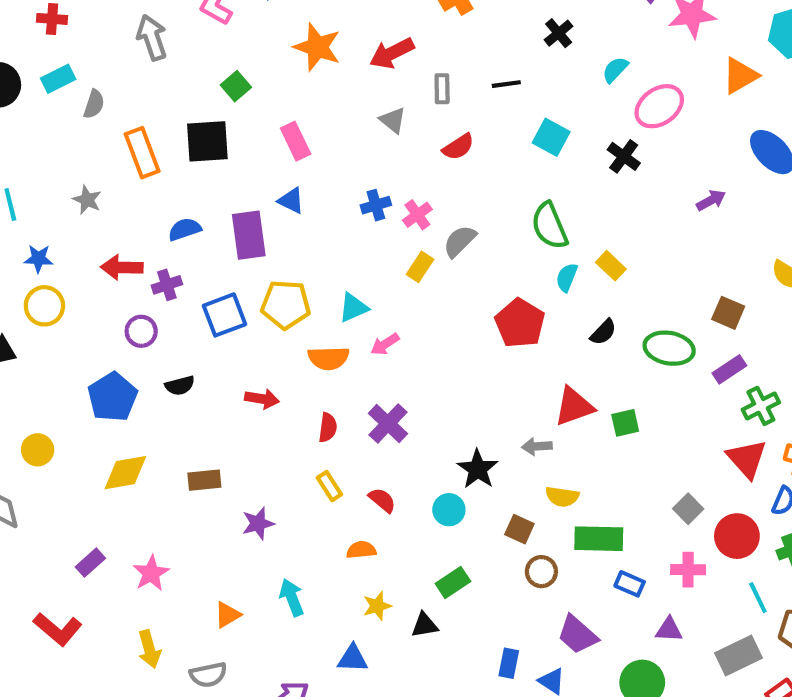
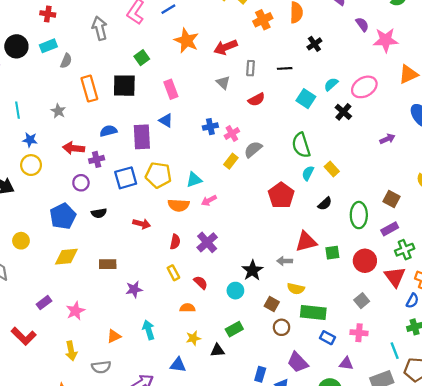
cyan semicircle: (615, 70) -> (331, 84), moved
green ellipse: (669, 348) -> (359, 215), turned 75
red circle: (737, 536) -> (365, 261), moved

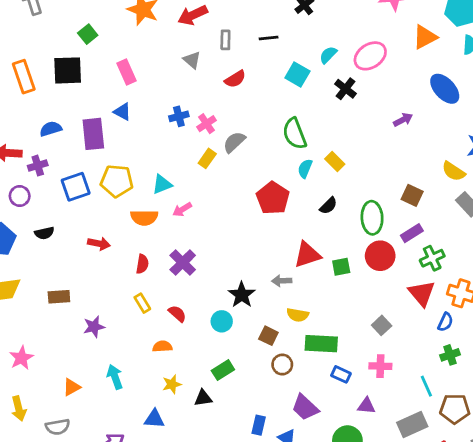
red circle: (365, 261) -> (380, 256), moved

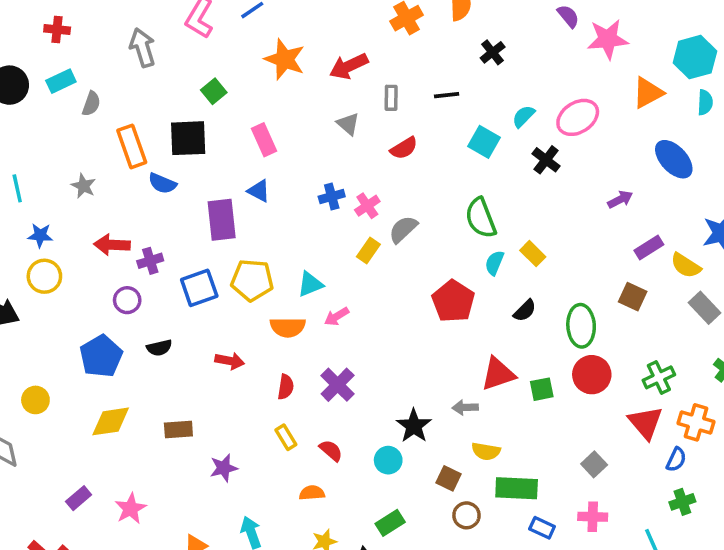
blue semicircle: (51, 129) -> (162, 183), moved, turned -140
purple rectangle: (412, 233) -> (649, 247), moved

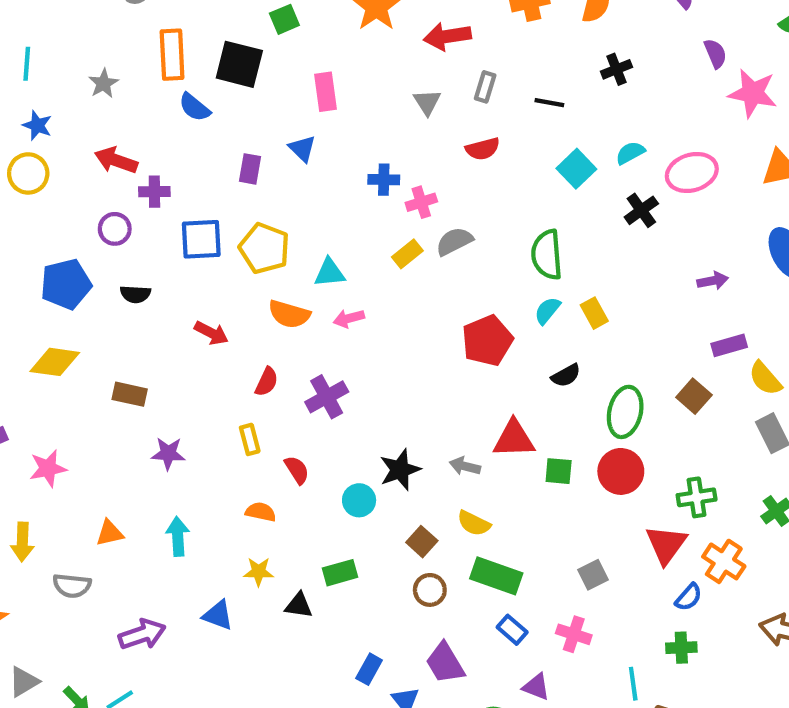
purple rectangle: (222, 220) -> (250, 169), size x0.6

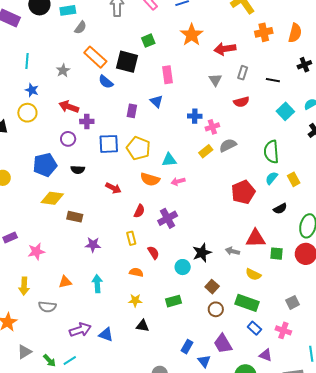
orange rectangle: (172, 55) -> (95, 57), turned -45
yellow diamond: (55, 362) -> (52, 198), moved
yellow semicircle: (474, 523) -> (253, 274), moved
black triangle: (299, 605) -> (143, 326), moved
blue triangle: (218, 615) -> (106, 335), moved

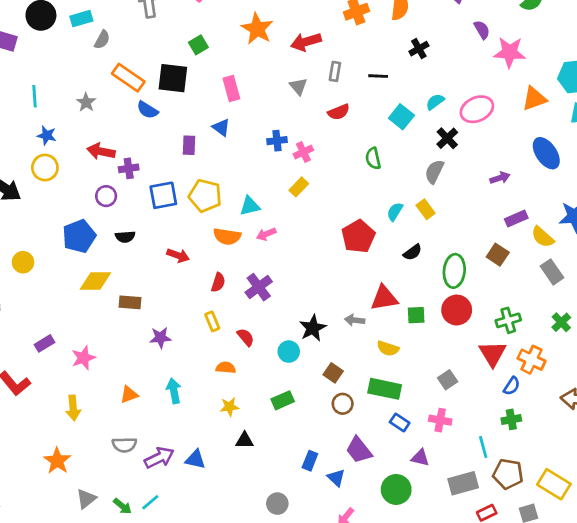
gray semicircle: (228, 145) -> (434, 172), moved, turned -30
green semicircle: (271, 152) -> (373, 158), moved, size x0.7
gray semicircle: (47, 307) -> (124, 445), moved

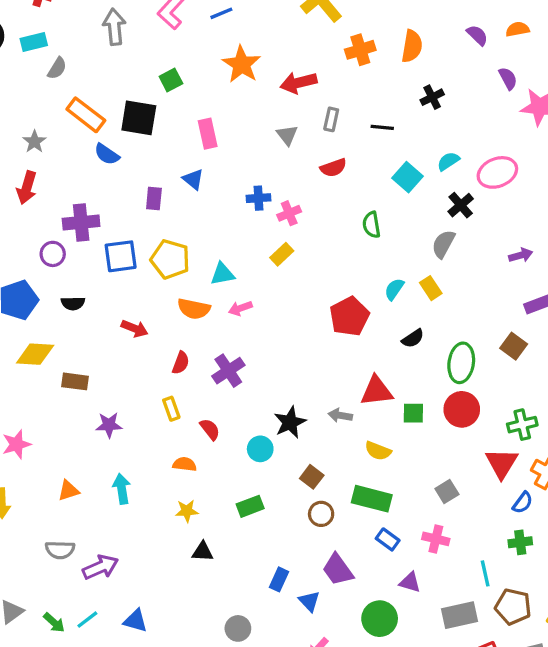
red arrow: (101, 151) -> (27, 188), moved, turned -88
purple cross: (129, 168) -> (81, 222), size x1.5
blue triangle: (195, 459) -> (135, 621), moved

